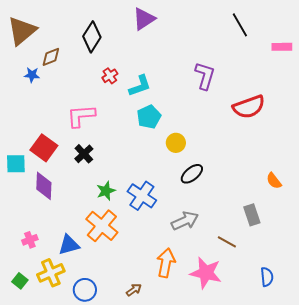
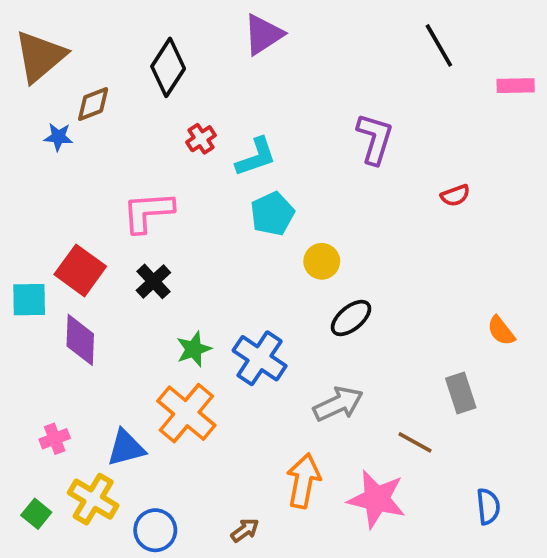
red semicircle: (249, 107) -> (455, 195), size x0.5
yellow cross: (51, 273) -> (93, 499), turned -36

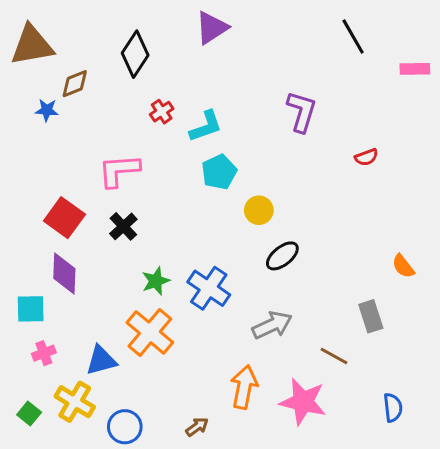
brown triangle: (40, 56) -> (32, 45), turned 30
cyan square: (29, 300) -> (31, 309), moved

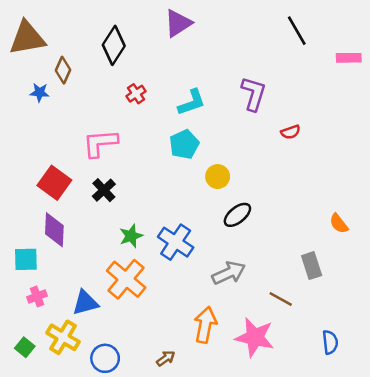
brown diamond: (75, 84) -> (63, 70), turned -45
cyan L-shape: (206, 126) -> (192, 102), moved
red semicircle: (366, 157) -> (291, 132), moved

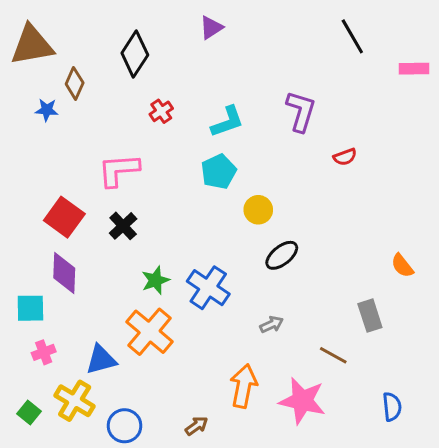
purple triangle: (178, 23) -> (211, 28), size x0.7
gray arrow: (229, 273) -> (271, 324), size x0.6

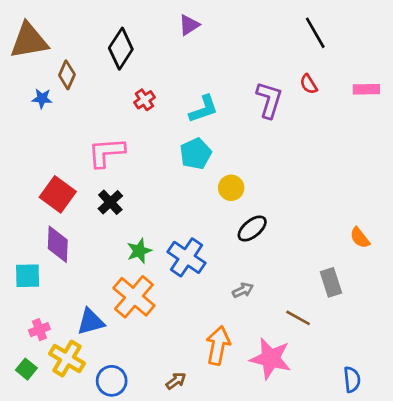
pink rectangle: (414, 69) -> (366, 89), moved
red semicircle: (345, 157) -> (309, 84), moved, turned 78
pink cross: (44, 352) -> (39, 330), moved
blue semicircle: (392, 407) -> (352, 380), moved

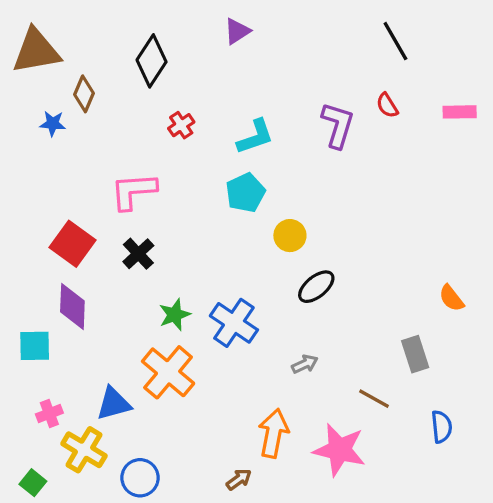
green square: (26, 369) -> (33, 483), moved
blue semicircle: (352, 380) -> (442, 427), moved
brown arrow: (176, 381) -> (239, 479), moved

